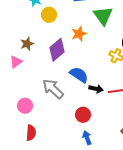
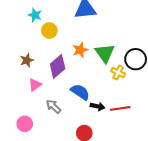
green triangle: (103, 16) -> (105, 53), moved
pink triangle: (16, 62) -> (35, 85), moved
gray arrow: (53, 89) -> (53, 106), size x0.7

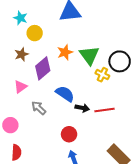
brown star: (27, 60) -> (21, 54), moved

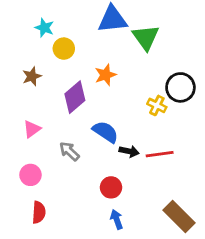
brown star: (21, 54) -> (32, 76), moved
green triangle: (89, 55) -> (146, 37), moved
pink triangle: (20, 87) -> (32, 129), moved

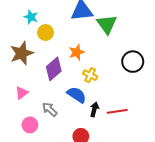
brown star: (32, 76) -> (22, 53), size x1.6
yellow cross: (157, 105) -> (90, 75), moved
black arrow: (129, 151) -> (94, 109), turned -88
pink circle: (30, 175) -> (30, 125), moved

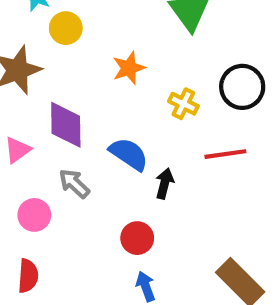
purple diamond: (54, 69) -> (66, 125), moved, turned -50
yellow cross: (90, 75) -> (183, 104), moved
red line: (117, 111) -> (225, 154), moved

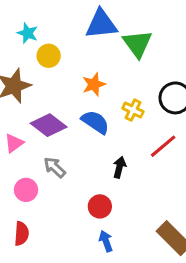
purple diamond: (66, 125) -> (49, 125), turned -52
blue semicircle: (129, 154) -> (95, 122), moved
red line: (225, 154) -> (163, 146), turned -32

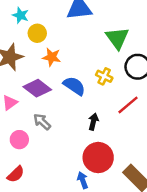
green triangle: (138, 44) -> (117, 38), moved
orange star: (94, 84) -> (52, 57), moved, turned 30
red circle: (100, 206) -> (98, 158), moved, size x1.6
red semicircle: (21, 234) -> (16, 174), turned 42

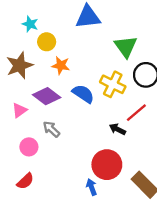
yellow cross: (104, 76) -> (113, 84), size x1.5
black arrow: (93, 122) -> (117, 129), moved, turned -77

